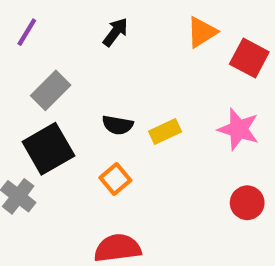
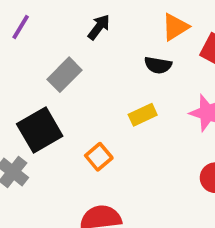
gray rectangle: (51, 90) -> (64, 75), moved
black semicircle: (118, 125) -> (158, 65), moved

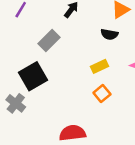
orange square: (99, 157) -> (102, 94), moved

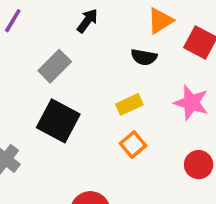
black square: (33, 76) -> (58, 121), moved, turned -32

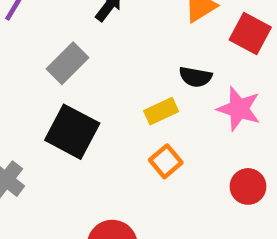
black semicircle: (144, 57) -> (195, 77), moved

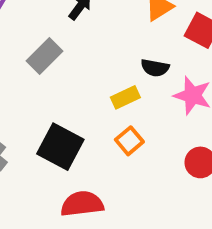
black square: (72, 132) -> (60, 147), moved

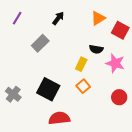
yellow rectangle: (125, 97) -> (81, 64), turned -40

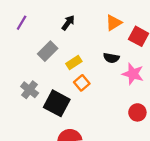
yellow rectangle: (81, 64) -> (74, 62), moved, turned 32
orange square: (83, 86) -> (82, 83), moved
gray cross: (13, 94) -> (30, 90), moved

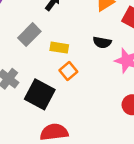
yellow rectangle: (74, 62) -> (59, 48), turned 42

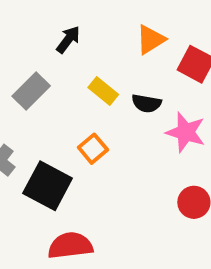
yellow rectangle: (59, 48) -> (103, 91), moved, turned 30

